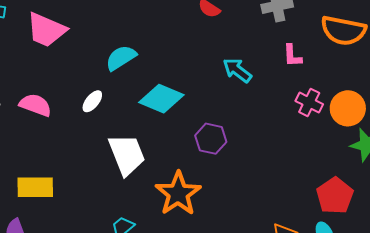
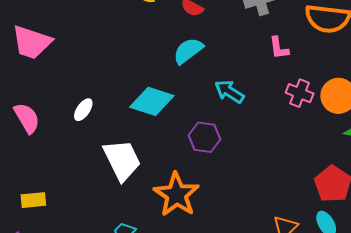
cyan semicircle: (121, 58) -> (188, 51), moved
cyan arrow: (237, 70) -> (229, 92), moved
pink semicircle: (35, 105) -> (27, 118), turned 44
yellow rectangle: (35, 187) -> (33, 200), size x0.7

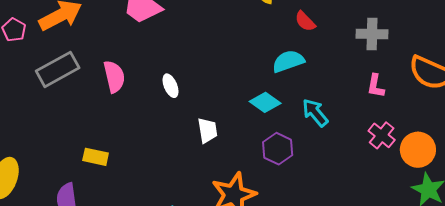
cyan diamond: (152, 101) -> (265, 102), moved, size x0.7
white ellipse: (83, 110) -> (171, 86), turned -75
white trapezoid: (122, 160) -> (208, 130), moved, size x0.6

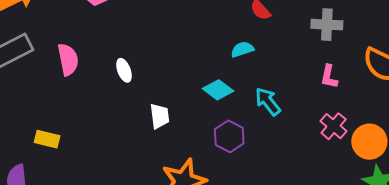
cyan semicircle: (288, 61) -> (242, 49), size x0.7

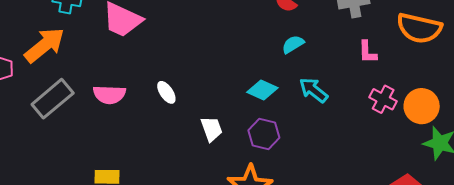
cyan semicircle: (242, 49) -> (293, 44), moved
pink semicircle: (68, 60) -> (109, 95), turned 116
purple hexagon: (229, 136) -> (264, 134), moved

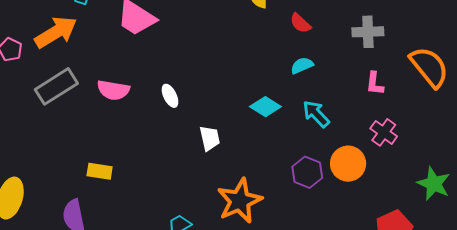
orange semicircle: (419, 28) -> (429, 67), turned -150
orange circle: (422, 106) -> (348, 164), moved
purple hexagon: (264, 134) -> (307, 172), moved

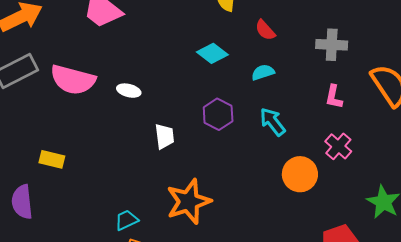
pink semicircle: (113, 90) -> (73, 80), size x1.4
white ellipse: (170, 96) -> (129, 91), turned -55
cyan diamond: (265, 107) -> (212, 53), moved
purple hexagon: (307, 172) -> (218, 114), moved

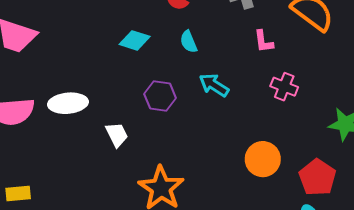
cyan semicircle: (263, 72) -> (189, 42), turned -75
white ellipse: (129, 91) -> (68, 103), size x1.6
orange circle: (300, 174) -> (263, 159), moved

